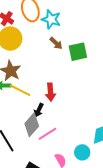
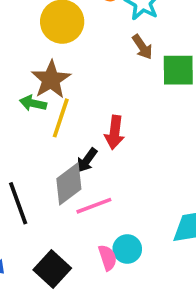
yellow line: (20, 90) -> (61, 118), turned 70
cyan circle: (82, 152) -> (127, 249), moved

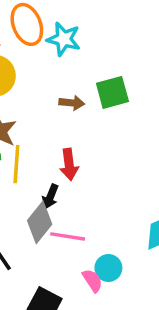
brown arrow: (142, 47) -> (72, 103), moved, turned -35
pink line: (94, 206) -> (68, 236), turned 44

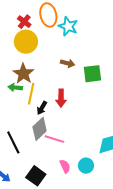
green square: (112, 92) -> (92, 74), moved
black arrow: (50, 197) -> (42, 108), moved
cyan circle: (108, 268) -> (86, 166), moved

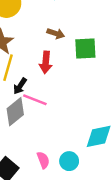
red arrow: (61, 98) -> (46, 62), moved
pink line: (54, 139) -> (35, 100), moved

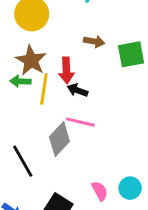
red arrow: (46, 62) -> (66, 70), moved
black arrow: (20, 86) -> (77, 90), moved, turned 84

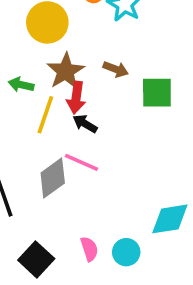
brown star: (31, 60) -> (66, 71), moved
green arrow: (20, 81) -> (21, 85), moved

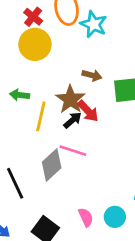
brown star: (66, 71) -> (70, 99), moved
red arrow: (76, 98) -> (88, 111), moved, turned -45
black arrow: (85, 124) -> (72, 120), turned 114

